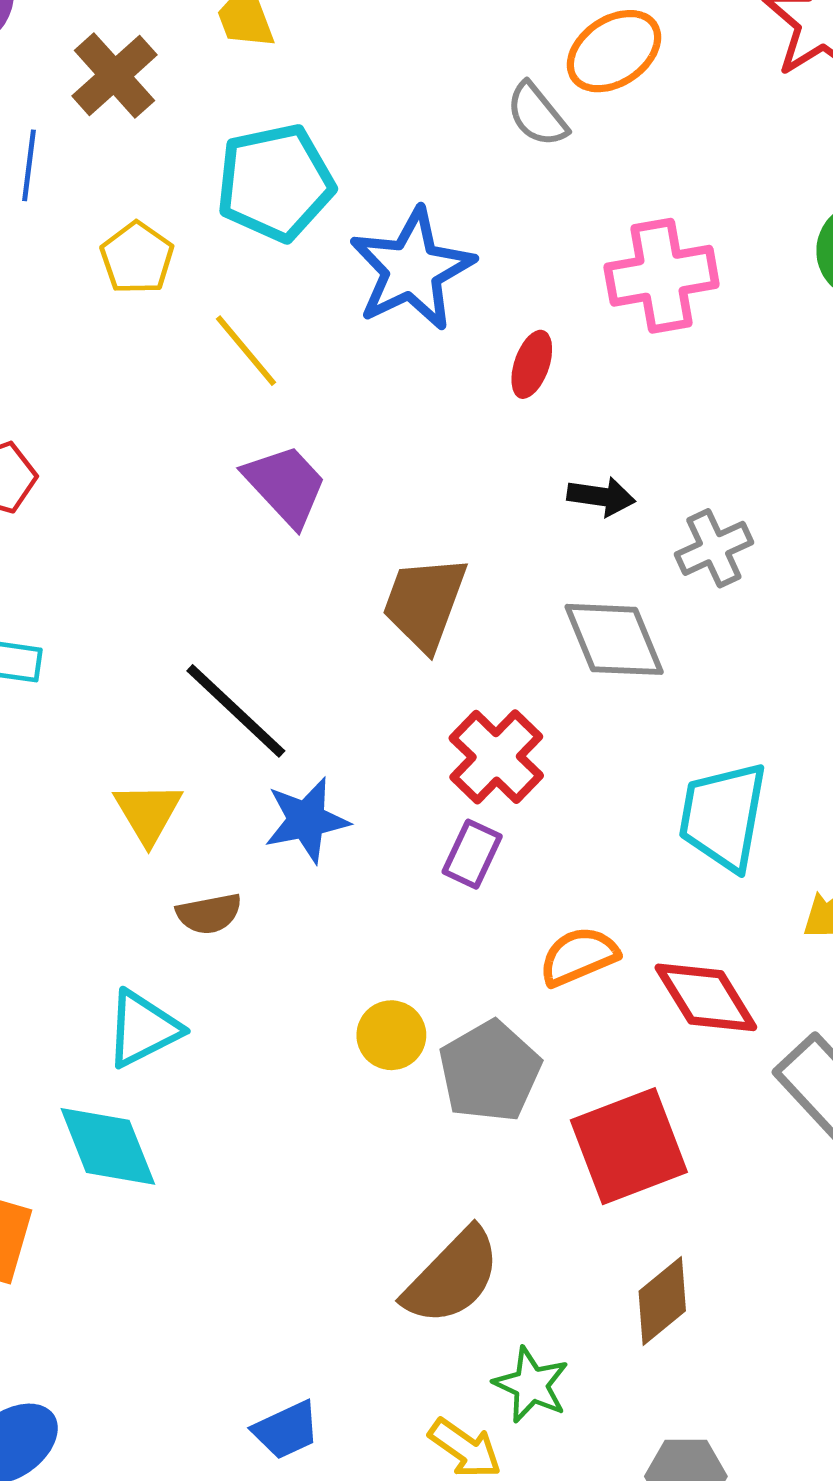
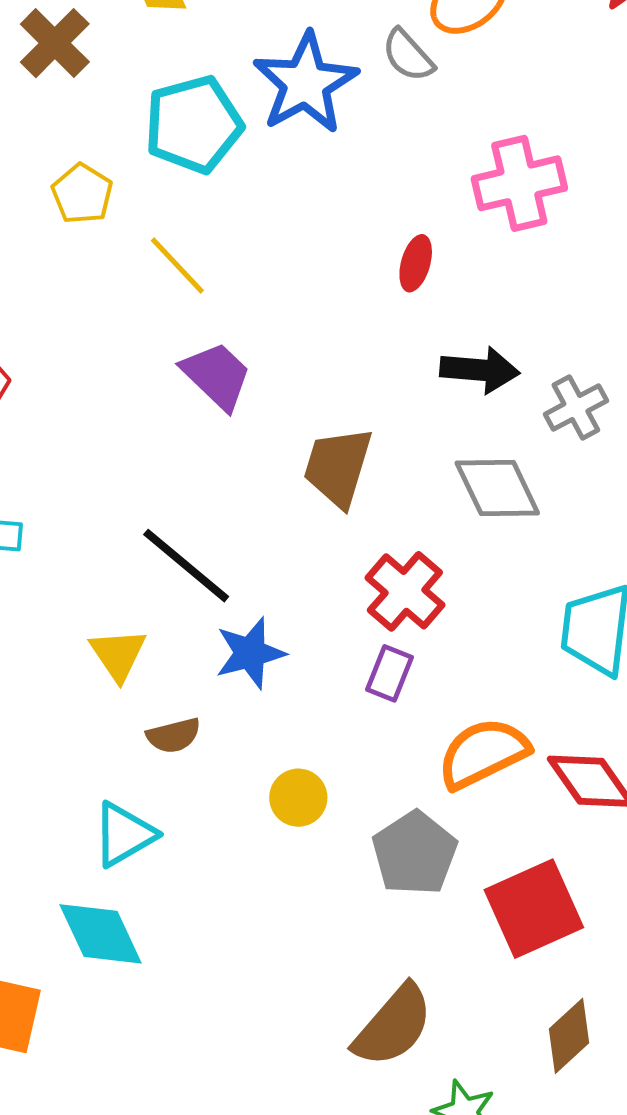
blue star: (412, 269) -> (305, 83), moved
black arrow: (601, 497) -> (480, 370), size x1.4
orange semicircle: (579, 956) -> (483, 753), size x1.4
yellow circle: (391, 1035) -> (298, 798), moved

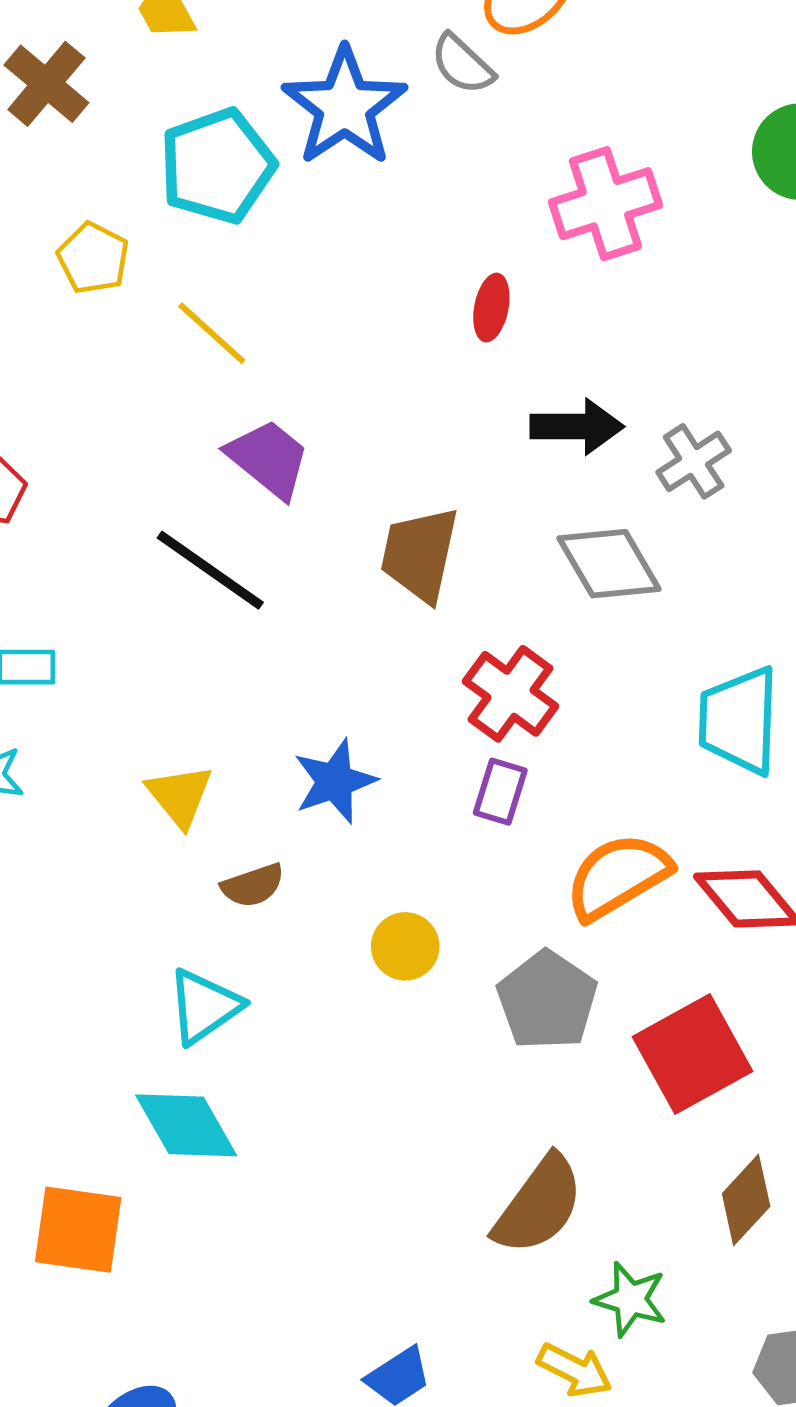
black line: (186, 566) -> (210, 570), moved

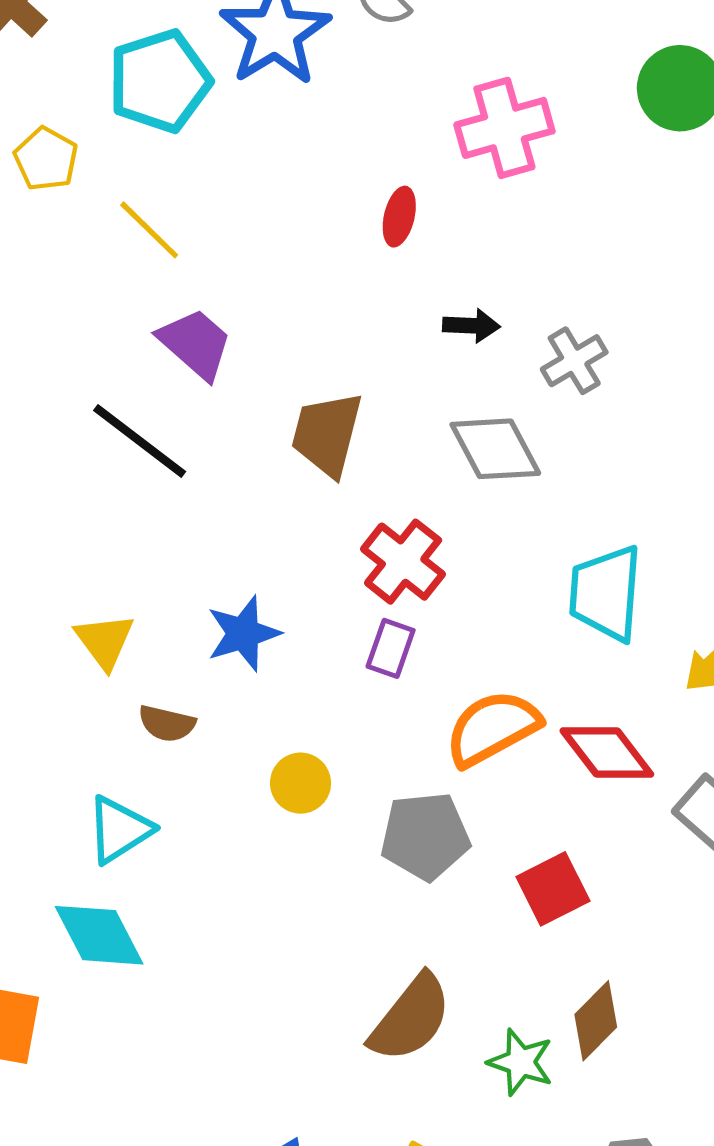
black arrow: (577, 427) -> (471, 326), size x0.7
brown semicircle: (253, 885) -> (167, 724), turned 30
gray pentagon: (547, 1000) -> (425, 836), turned 30
red square: (693, 1054) -> (553, 889), size x0.7
green star: (630, 1299) -> (521, 1062), moved

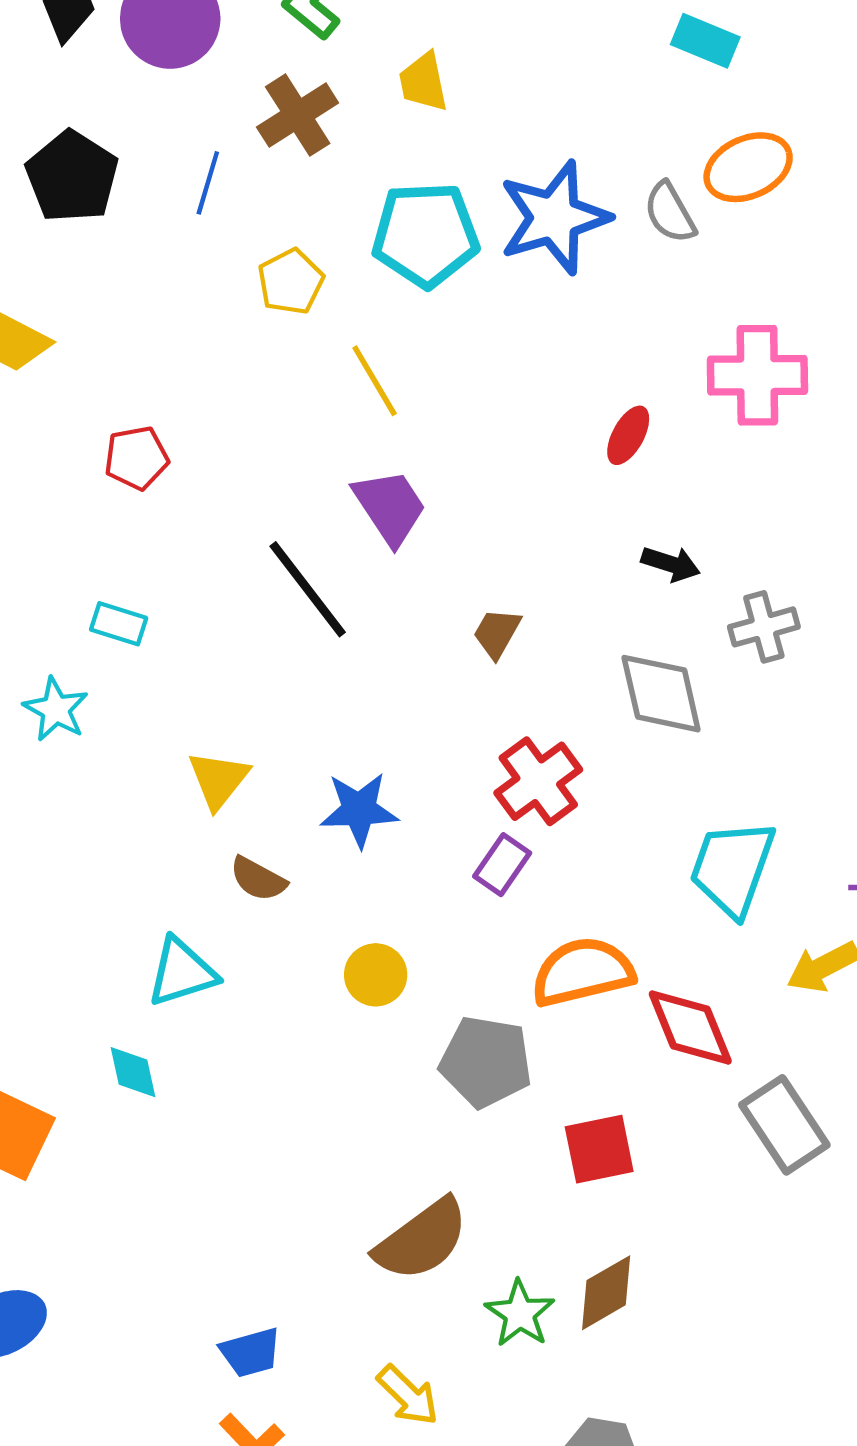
brown trapezoid: (327, 434) -> (497, 633), size x0.6
cyan diamond: (99, 935) -> (133, 1072), size x0.6

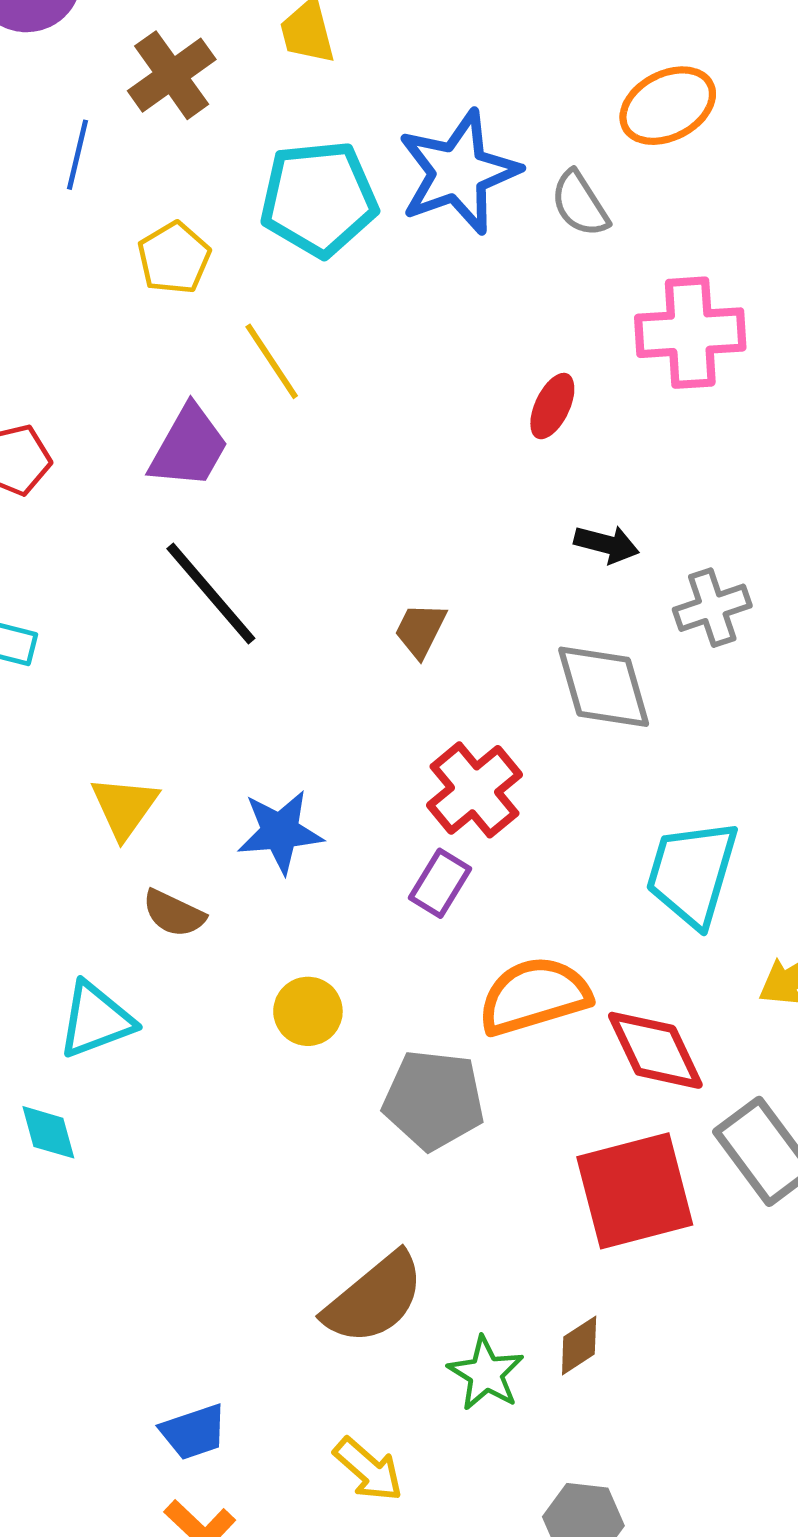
gray semicircle: (670, 213) -> (580, 204), moved
purple trapezoid: (390, 507) -> (189, 447), moved, turned 66
red square: (599, 1149) -> (635, 1191), moved, size x1.5
brown diamond: (606, 1293) -> (579, 1345), size x0.7

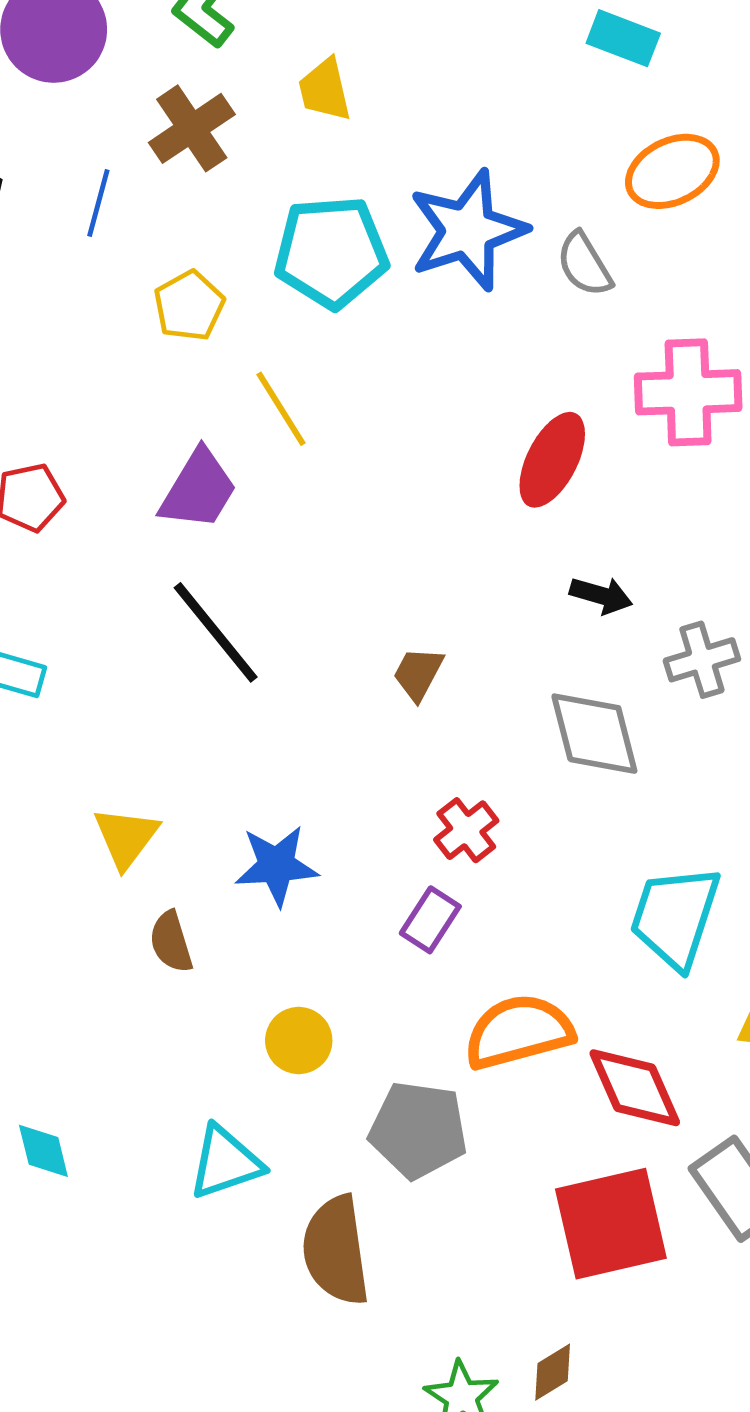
red ellipse: (552, 406) -> (552, 460), size x1.5
red cross: (474, 790) -> (466, 830), size x0.7
brown semicircle: (174, 913) -> (171, 942), turned 46
cyan triangle: (96, 1020) -> (225, 1162), moved
brown semicircle: (374, 1299) -> (336, 1250), moved, turned 120

